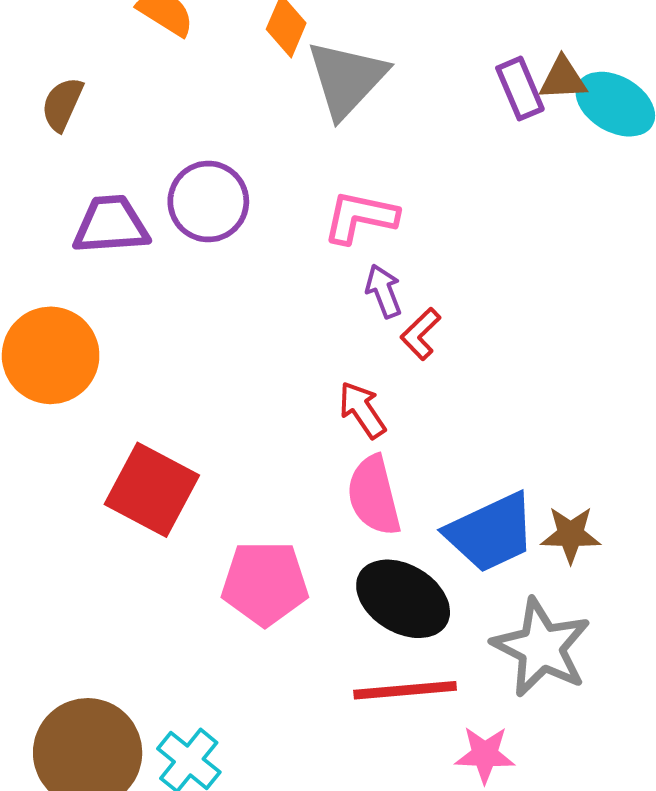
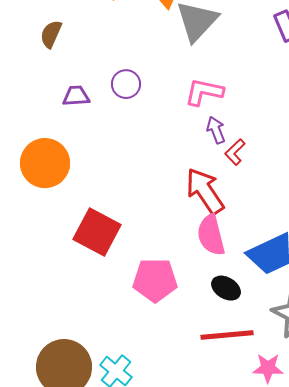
purple circle: (208, 201) -> (126, 84), size x0.7
purple trapezoid: (111, 225) -> (76, 96), size x0.7
red arrow: (362, 410) -> (205, 191), size x1.6
black ellipse: (403, 599) -> (226, 288), size x0.6

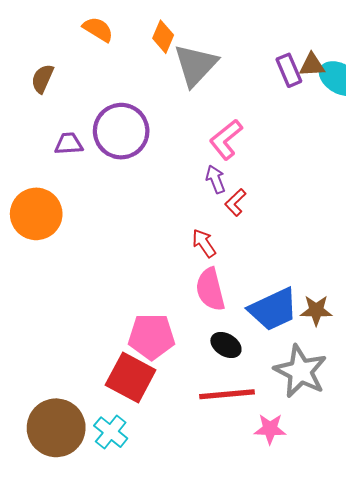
purple circle: (126, 84) -> (121, 131), size x1.8
pink L-shape: (204, 92) -> (226, 139), moved, turned -51
red arrow: (205, 191) -> (204, 243), size x0.6
red square: (97, 232) -> (131, 378), moved

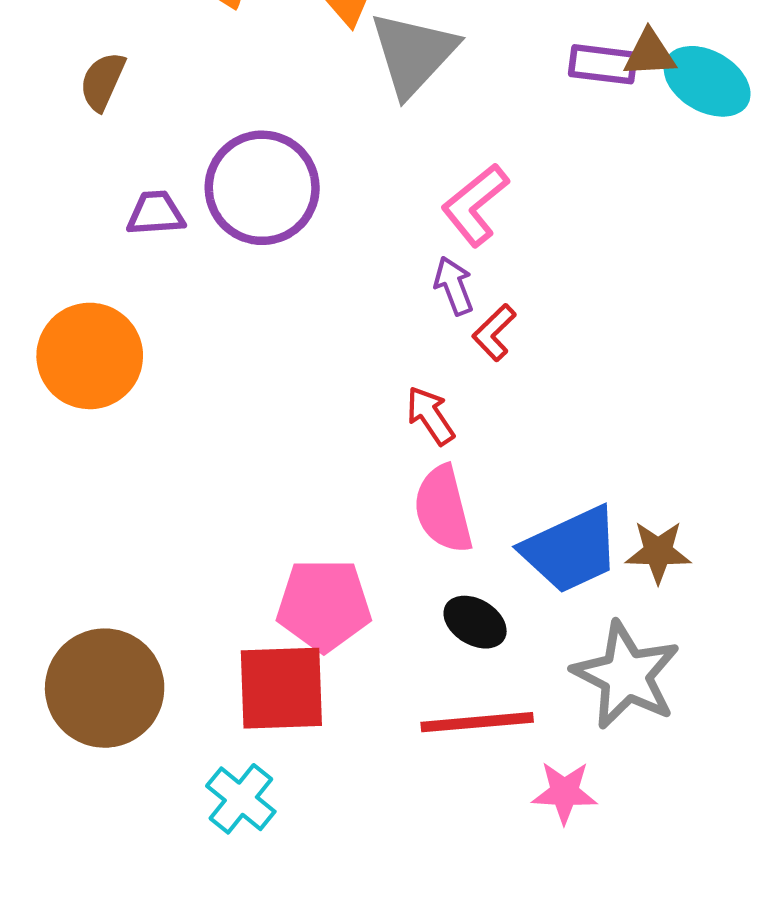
purple rectangle: (289, 70) -> (603, 64), turned -60
red square: (131, 378) -> (281, 688), turned -30
brown circle: (56, 428) -> (105, 688), moved

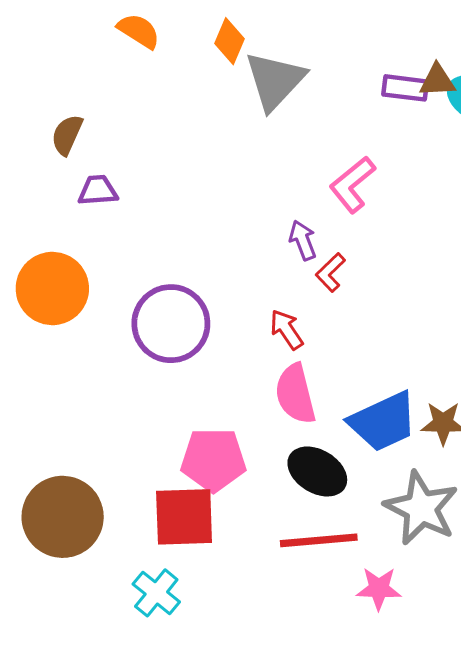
brown semicircle: (102, 81) -> (67, 135), moved
purple circle: (262, 188) -> (171, 324), moved
pink L-shape: (475, 205) -> (352, 185), moved
black ellipse: (475, 622) -> (317, 471), size x1.4

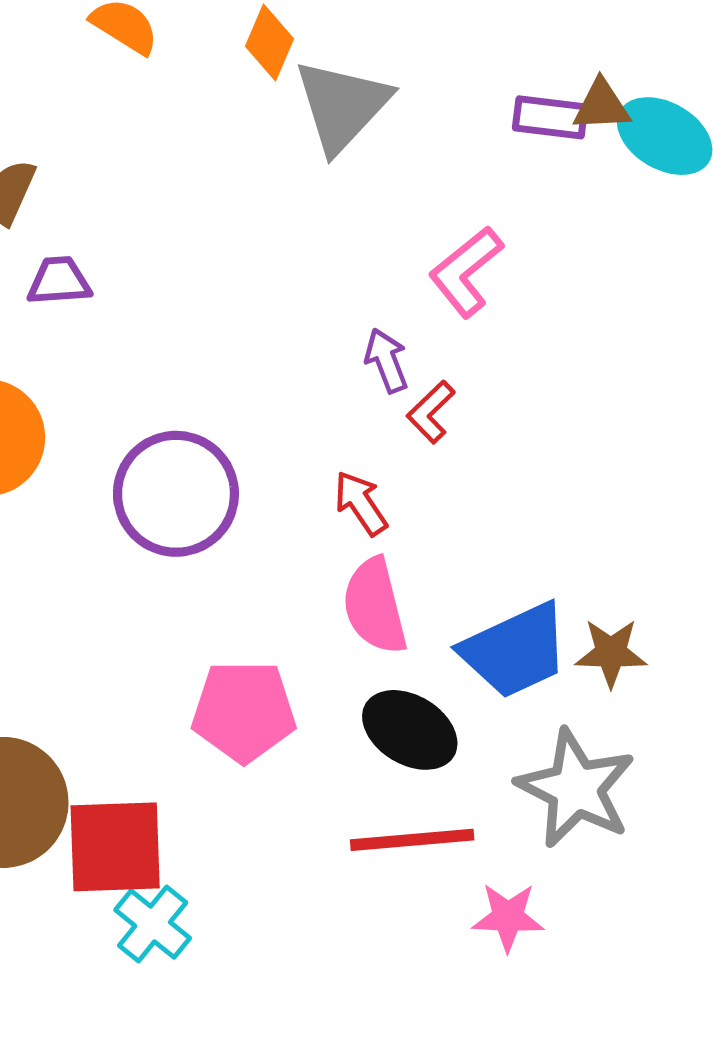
red square: (184, 517) -> (115, 847), moved

